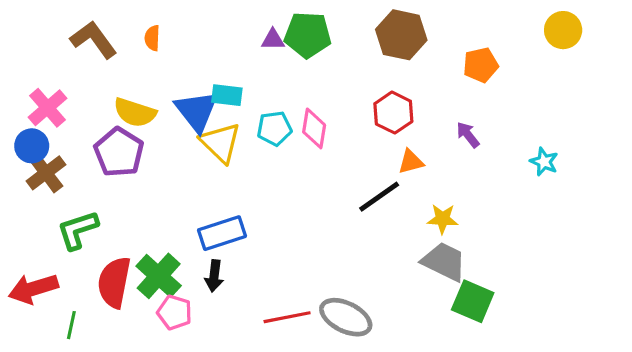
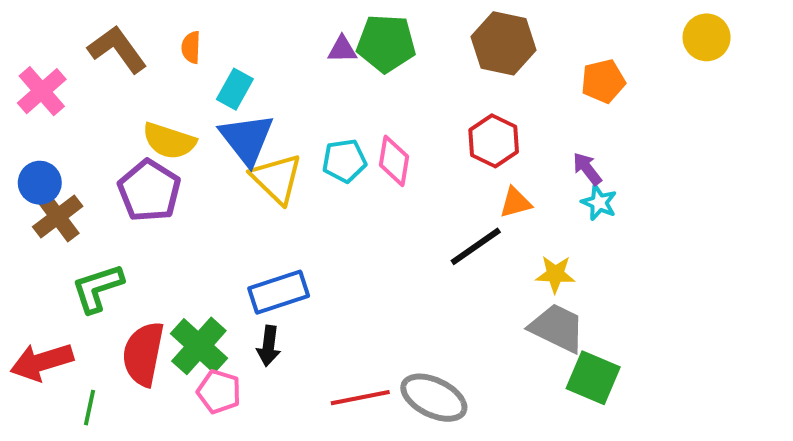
cyan rectangle: (227, 95) -> (235, 89), moved, turned -68
pink cross: (48, 108) -> (42, 91), moved
cyan star: (544, 162) -> (599, 203), moved

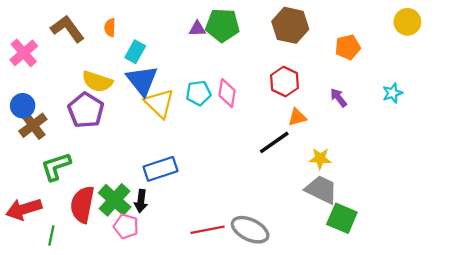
cyan star: (599, 203) -> (392, 93), moved, turned 30
black arrow: (269, 346) -> (141, 201), moved

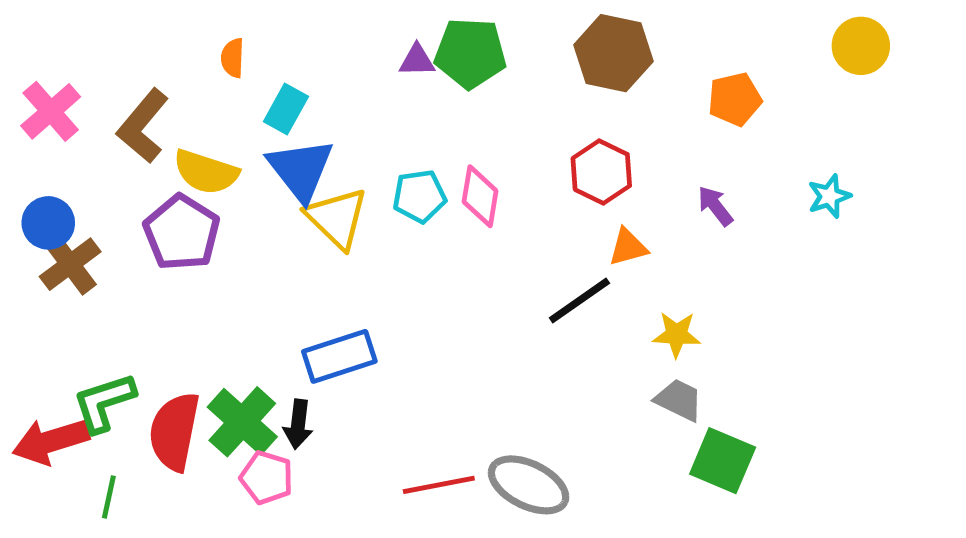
brown L-shape: (67, 29) -> (143, 126), moved, turned -104
green L-shape: (56, 167) -> (104, 402), moved
gray trapezoid: (321, 190) -> (679, 400), size x0.7

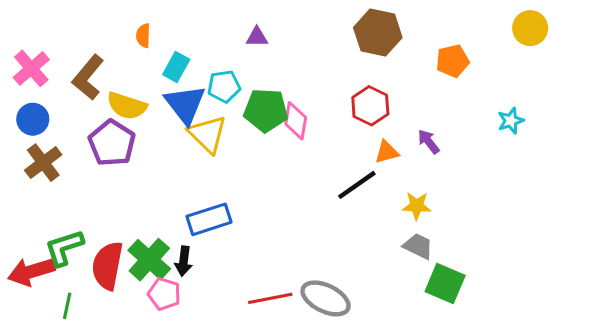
green pentagon: (470, 53) -> (266, 110), moved
cyan pentagon: (419, 196) -> (224, 86), moved
purple arrow: (715, 206) -> (429, 142), moved
blue circle: (48, 223) -> (33, 119), moved

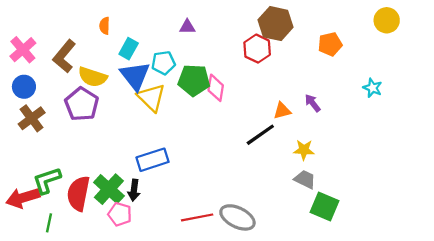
red hexagon: (370, 106) -> (257, 49), moved
cyan star: (511, 121) -> (373, 88), turned -30

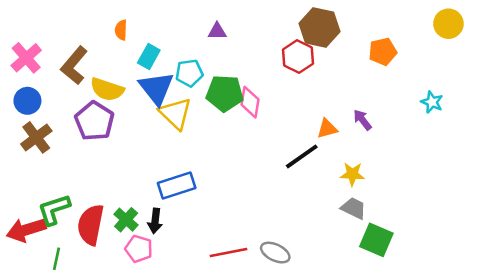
green cross: (109, 189) -> (126, 220), size x0.7
gray ellipse: (237, 217) -> (275, 253), size x0.7

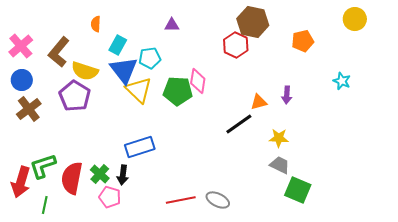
green pentagon: (225, 93) -> (178, 91), moved
purple arrow: (362, 120) -> (287, 95), turned -138
red arrow: (26, 230) -> (21, 182), turned -56

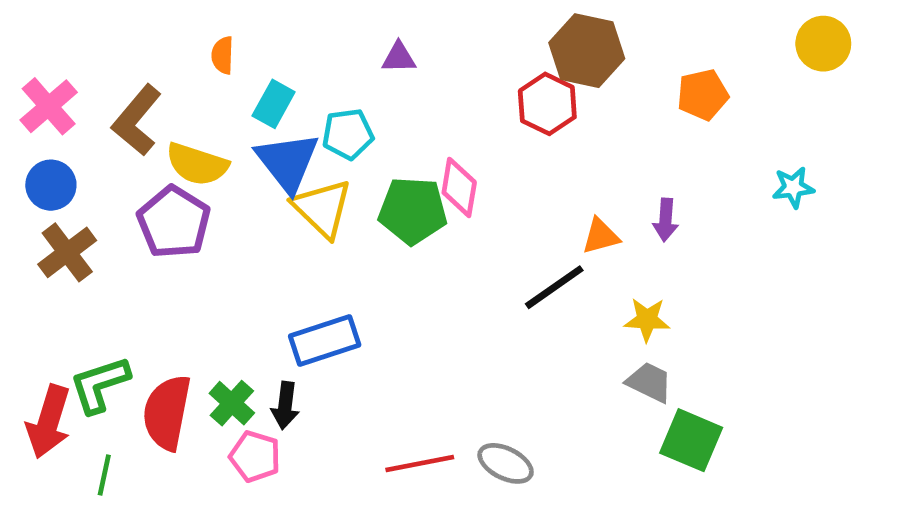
cyan star: (342, 81) -> (793, 187), turned -30

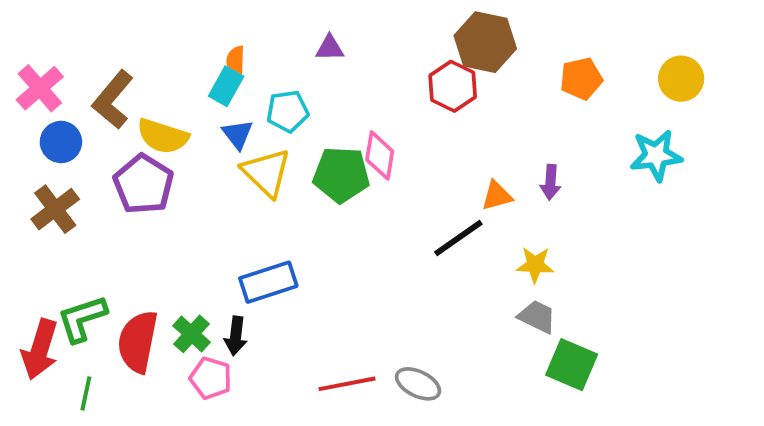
yellow circle: (823, 44) -> (681, 79), moved
orange semicircle: (223, 55) -> (236, 61), moved
blue triangle: (288, 162) -> (238, 134), size x0.6
blue circle: (51, 185) -> (61, 142), moved
cyan star: (793, 187) -> (656, 155), size x1.5

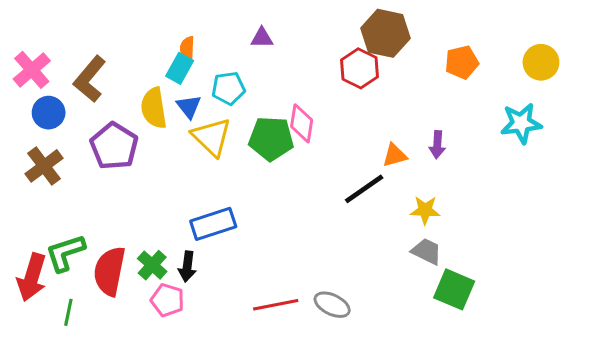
yellow semicircle: (163, 136) -> (154, 108), moved, turned 63

